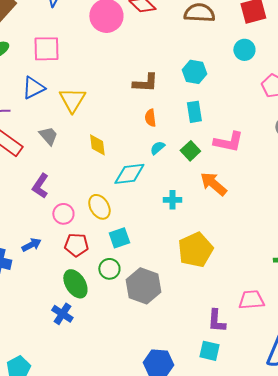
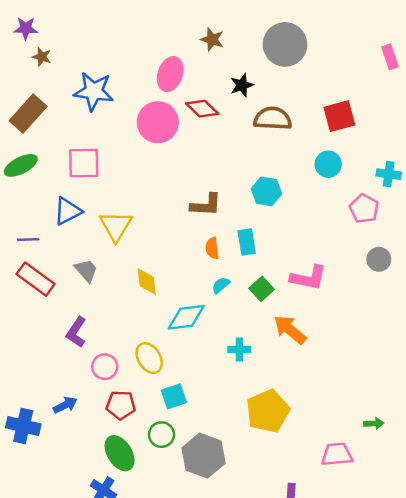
cyan rectangle: (194, 112) -> (247, 242), moved
pink trapezoid: (251, 300) -> (337, 454), moved

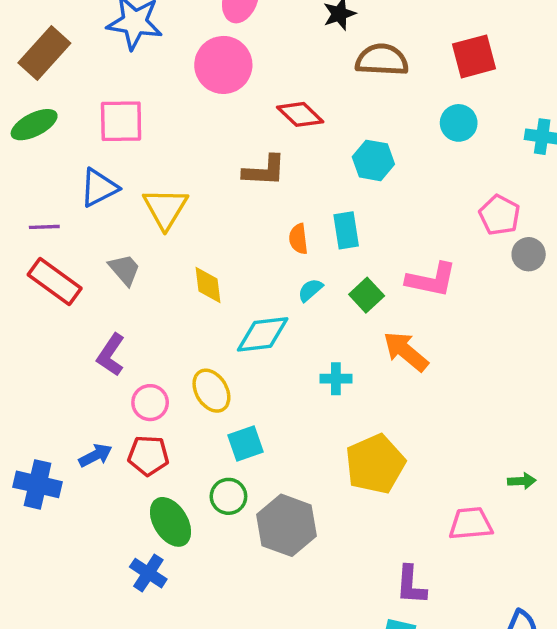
red diamond: (202, 109) -> (300, 114), moved
brown L-shape: (206, 205) -> (264, 171), moved
pink pentagon: (364, 209) -> (500, 215), moved
red pentagon: (121, 405) -> (148, 455), moved

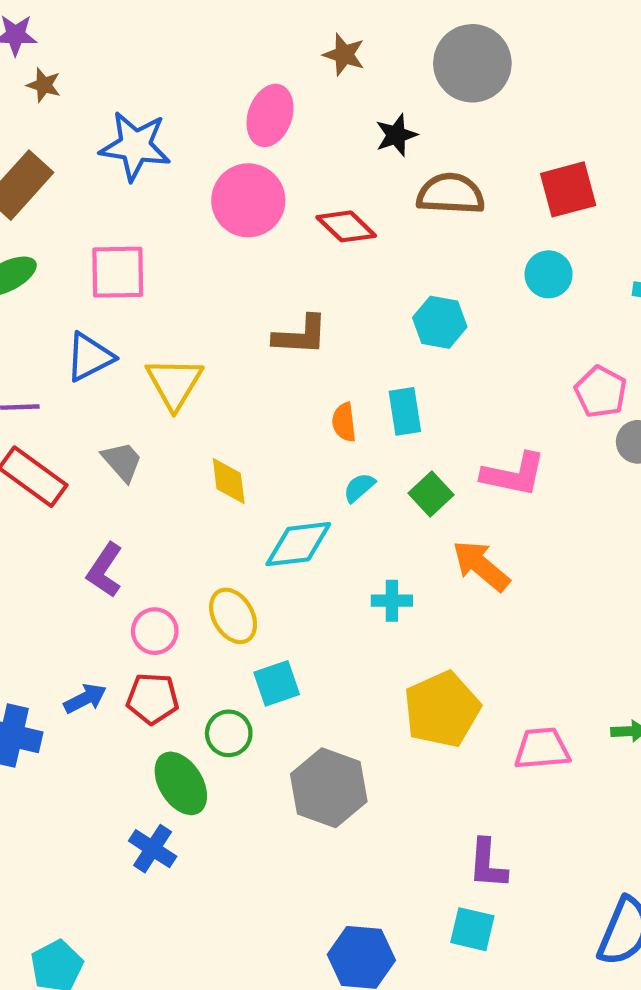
red diamond: (300, 114) -> (346, 226), moved
green circle: (228, 496) -> (229, 733), moved
pink trapezoid: (471, 524) -> (542, 749), moved

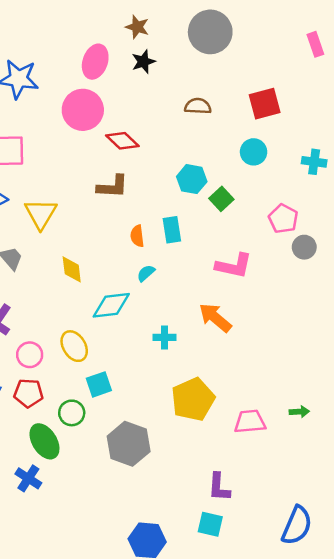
black star: (396, 135) -> (143, 62), moved
brown semicircle: (451, 194) -> (198, 106), size x0.7
red diamond: (346, 226) -> (122, 141), moved
green square: (431, 494) -> (221, 199), moved

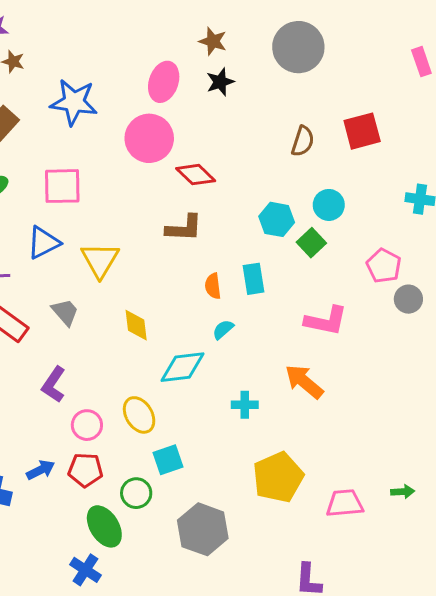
brown semicircle: (198, 106) -> (303, 141), moved, turned 105
cyan circle: (254, 152) -> (329, 205), moved

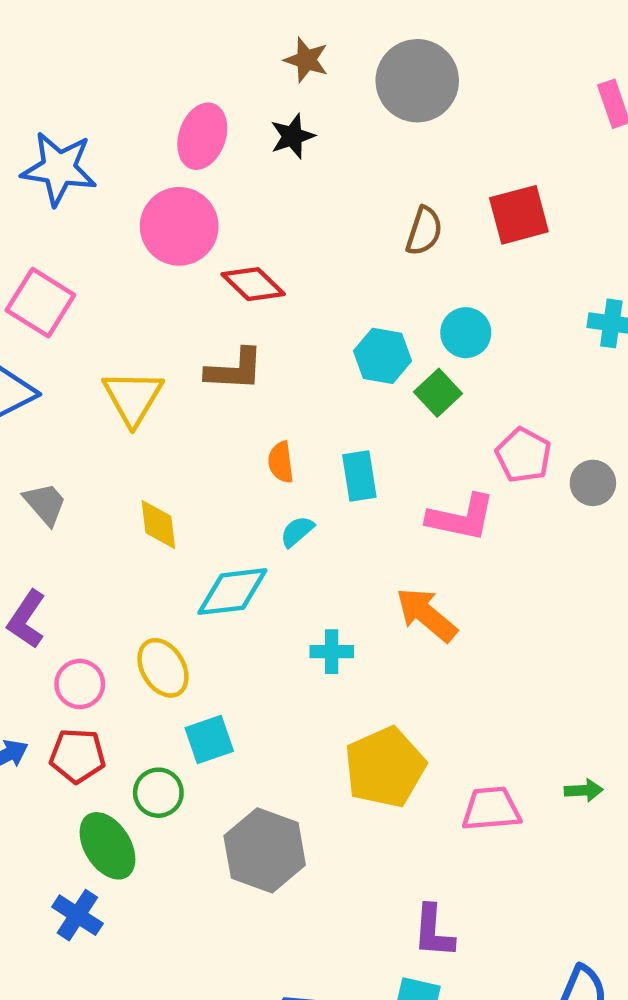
brown star: (213, 41) -> (306, 60), moved
pink square: (62, 186) -> (40, 303), turned 33
yellow triangle: (100, 260) -> (133, 397), moved
pink pentagon: (384, 266) -> (524, 455), moved
cyan rectangle: (253, 279) -> (359, 476), moved

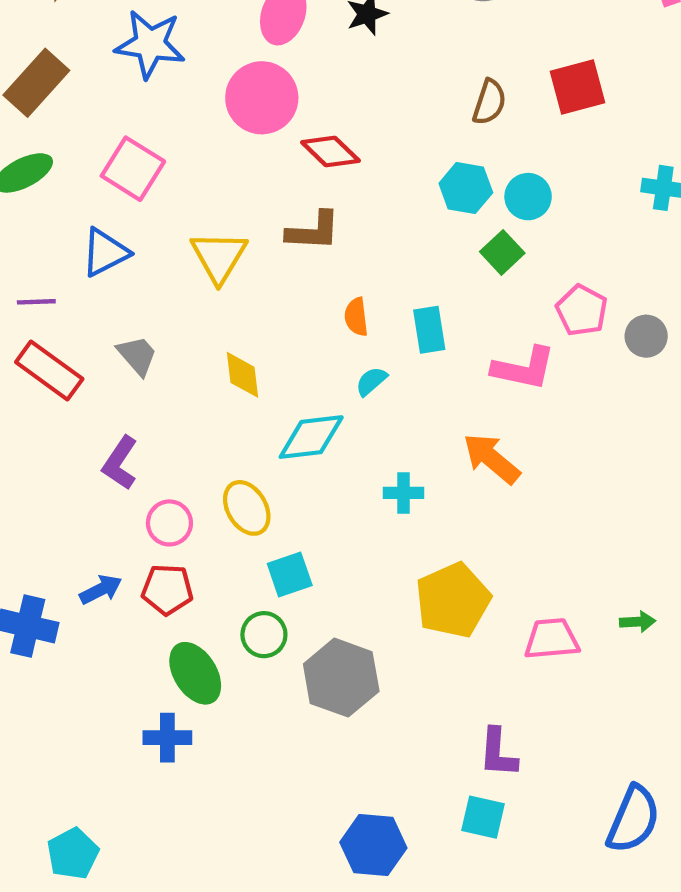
cyan hexagon: (383, 356) -> (466, 188), moved
green circle: (158, 793) -> (264, 635), moved
blue cross: (77, 915) -> (167, 738), turned -33

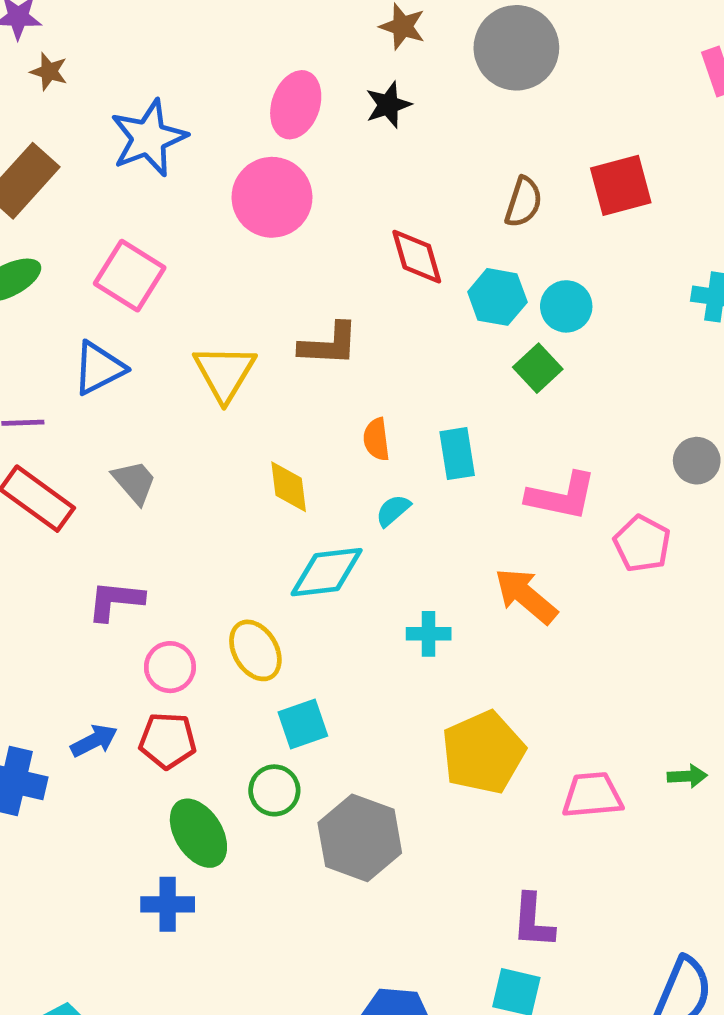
blue star: (150, 44) -> (149, 138), turned -30
red diamond: (330, 151) -> (417, 257), moved, turned 30
pink pentagon: (582, 310) -> (642, 544), moved
yellow diamond: (242, 375) -> (289, 487), moved
purple L-shape: (120, 463) -> (115, 601), turned 62

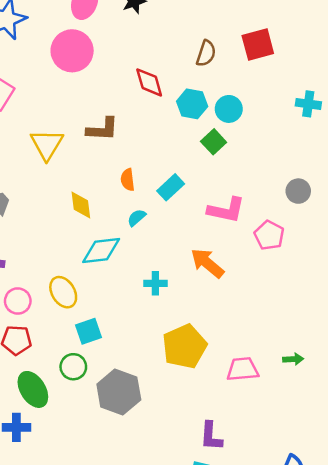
cyan rectangle: (457, 454) -> (171, 187), turned 56

